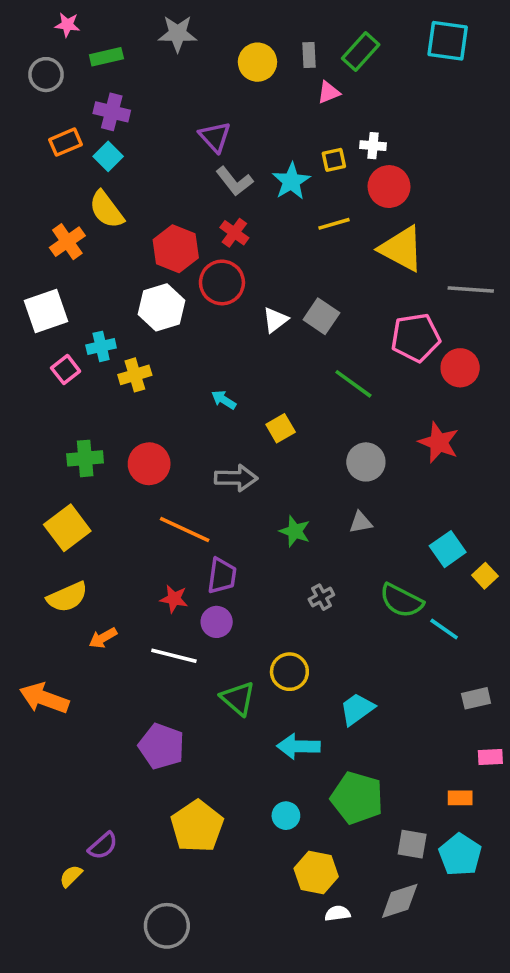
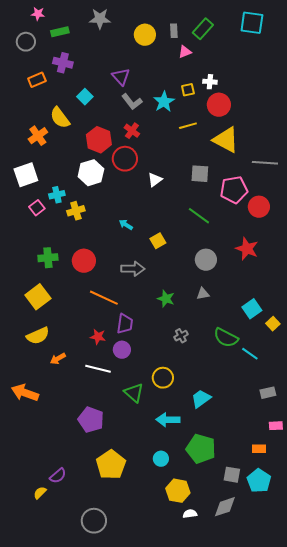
cyan square: (108, 156) -> (85, 97), moved
gray square: (321, 316) -> (200, 174), moved, turned -30

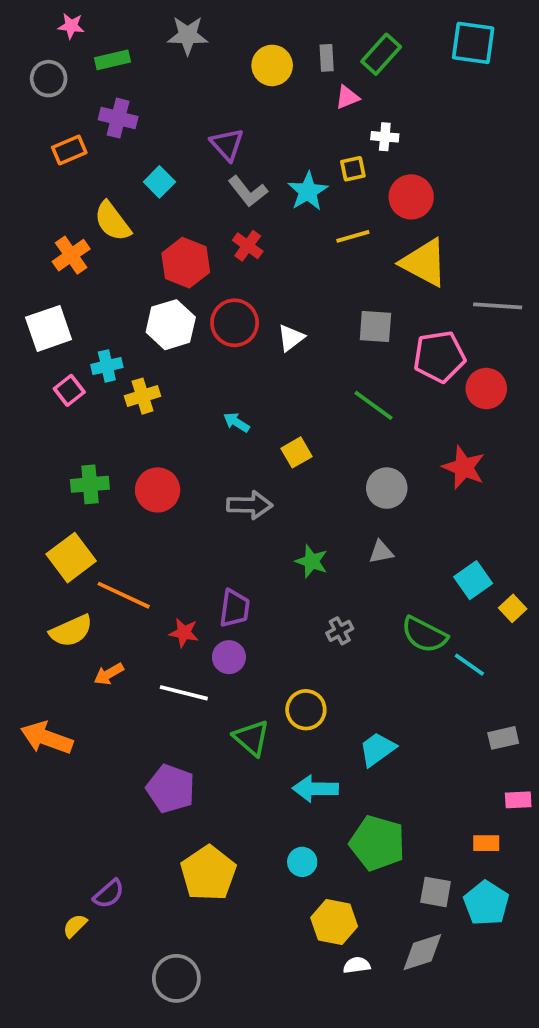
white cross: (210, 82) -> (385, 137), moved
red circle: (125, 159) -> (235, 323), moved
orange line: (104, 298) -> (124, 595), moved

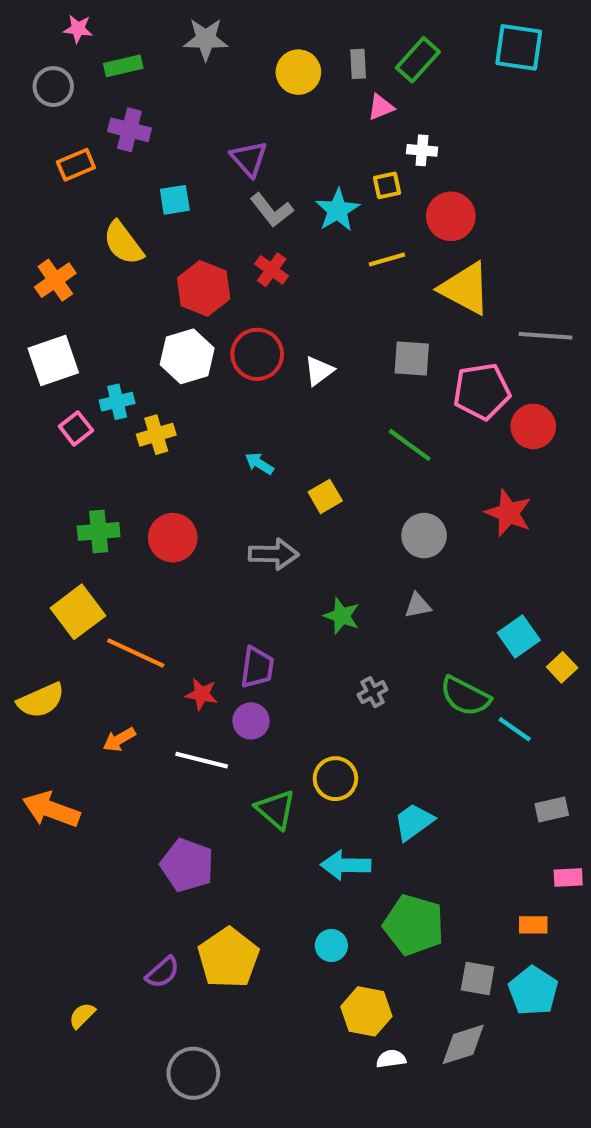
cyan square: (159, 182) -> (175, 200), turned 36
orange cross: (71, 255) -> (55, 280), moved
yellow semicircle: (71, 631) -> (41, 700), moved
purple semicircle: (109, 894) -> (162, 972), moved

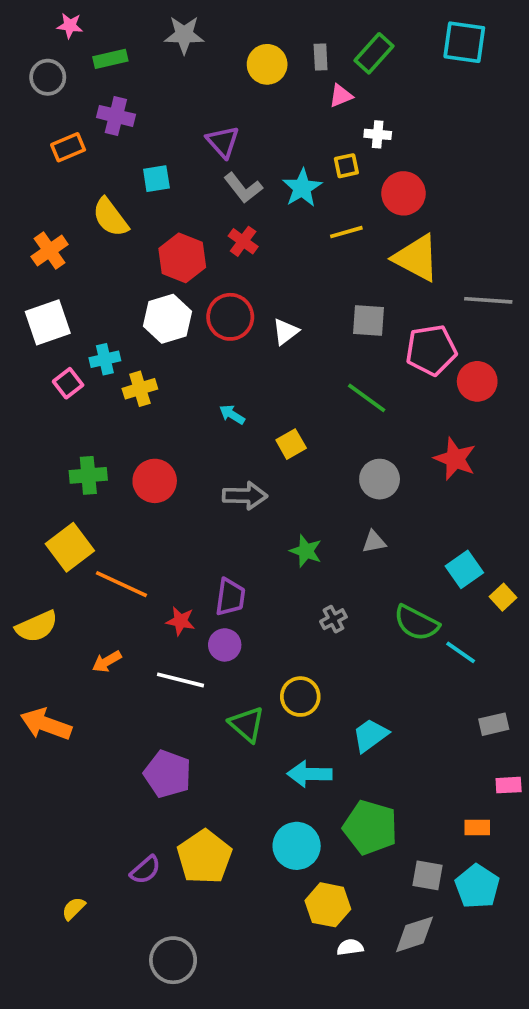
cyan circle: (331, 945) -> (297, 846), size x1.6

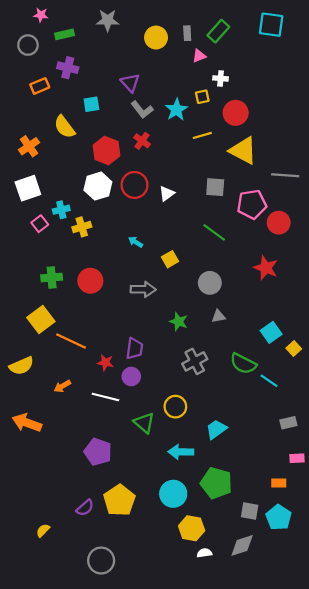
gray circle: (380, 479) -> (210, 283), moved
gray cross: (333, 619) -> (195, 361), size x1.6

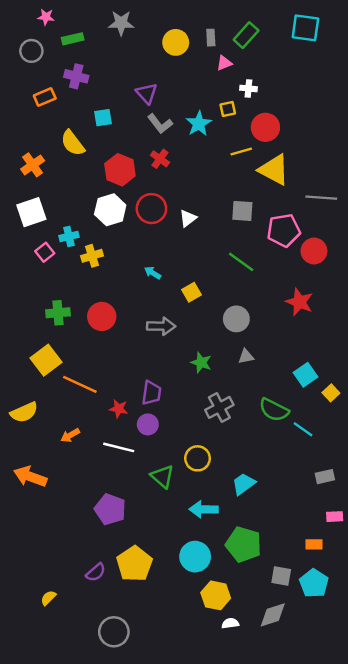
yellow line: (202, 135) -> (241, 152), moved

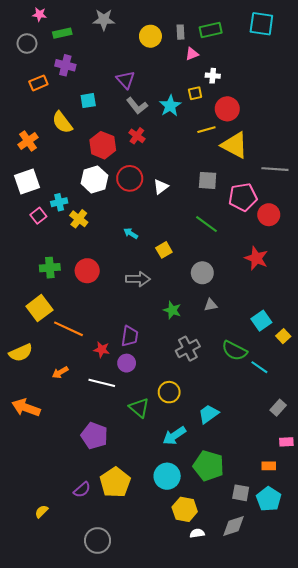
green rectangle: (246, 35) -> (211, 30), turned 35
yellow cross: (92, 256) -> (79, 219), turned -36
gray rectangle: (325, 477) -> (278, 408), turned -35
cyan arrow: (204, 509) -> (174, 436), turned -35

